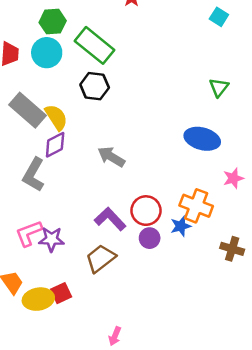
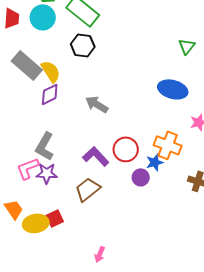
gray L-shape: (34, 175) -> (45, 146), moved
purple circle: (150, 238) -> (141, 177), moved

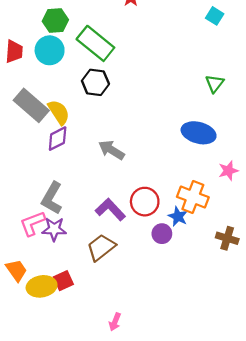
blue star: (155, 162) -> (178, 216), turned -30

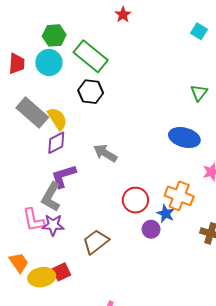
purple L-shape: (110, 210) -> (64, 176), moved, turned -64
pink L-shape: (32, 223) -> (33, 220), turned -80

